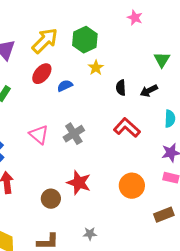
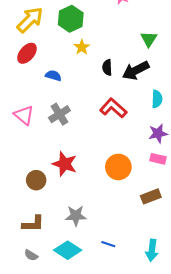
blue semicircle: (65, 86) -> (53, 76), moved, turned 42
black arrow: (149, 91) -> (136, 71), size x1.5
gray star: (90, 234) -> (76, 216), size x1.5

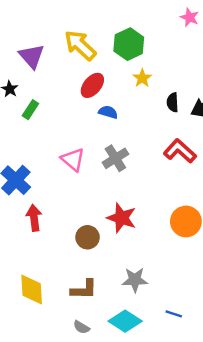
yellow arrow: (30, 20) -> (80, 45), turned -92
red ellipse: (27, 53) -> (92, 85), moved

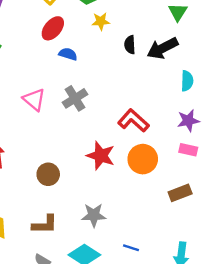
yellow star: (142, 78) -> (101, 21), turned 30
red L-shape: (180, 151) -> (133, 121), moved
red star: (122, 218) -> (101, 156), moved

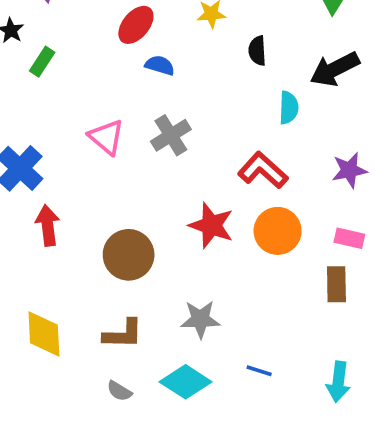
black arrow: (163, 48) -> (335, 69), moved
cyan semicircle: (187, 81) -> (289, 108), moved
pink rectangle: (188, 150) -> (349, 238), moved
brown circle: (48, 174) -> (129, 255), size x1.4
brown rectangle: (180, 193) -> (336, 284), turned -70

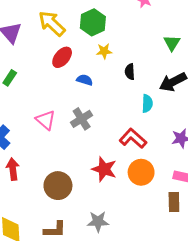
blue semicircle: (160, 65) -> (85, 80), moved

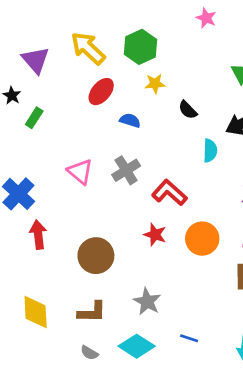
black semicircle: (130, 72) -> (188, 110), turned -42
red L-shape: (133, 138) -> (169, 193), moved
red star: (104, 169) -> (155, 235), size x0.7
gray star: (98, 222) -> (147, 302), turned 30

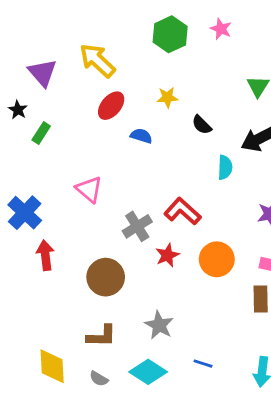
green hexagon: (141, 47) -> (170, 34), moved
gray cross: (126, 170) -> (137, 226), moved
red star: (155, 235) -> (167, 255), turned 30
yellow diamond: (36, 312) -> (52, 366), moved

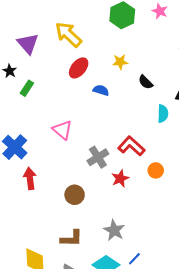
orange circle: (217, 259) -> (156, 170), moved, size x0.6
brown circle: (106, 277) -> (75, 195), size x0.7
blue line: (203, 364) -> (134, 259), moved, turned -64

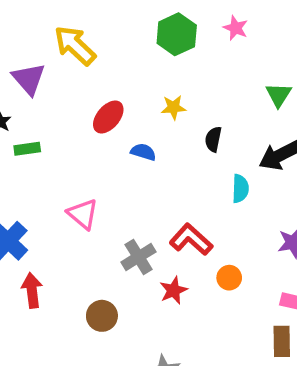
yellow arrow: (68, 34) -> (75, 45), moved
black semicircle: (146, 82) -> (213, 139), turned 56
green rectangle: (27, 88) -> (27, 149), turned 49

